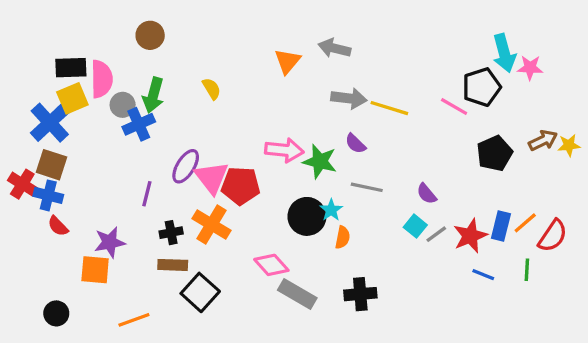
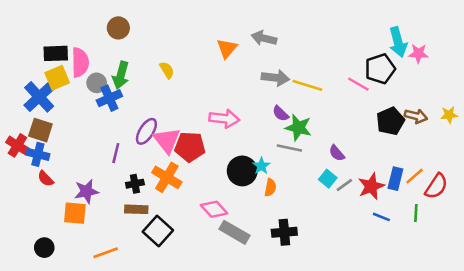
brown arrow: (543, 140) -> (416, 116), moved, turned 40
green star: (320, 161) -> (298, 128), moved

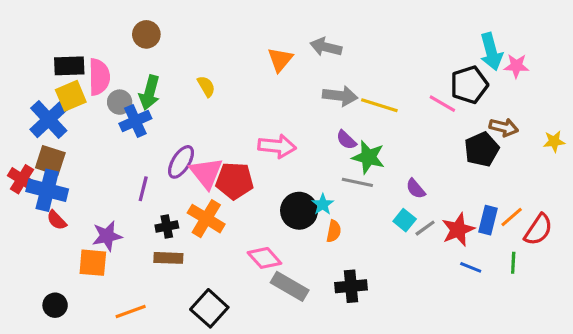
brown arrow: (416, 116) -> (504, 127), moved
blue cross: (38, 154) -> (47, 190), size x1.4
black square: (158, 231) -> (209, 308), moved

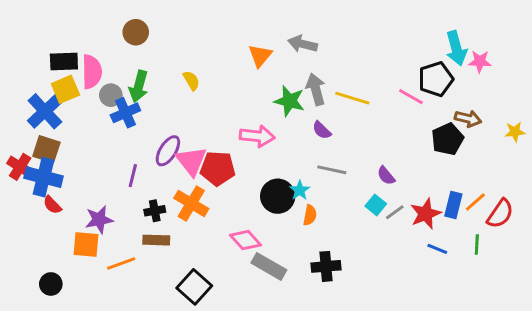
gray arrow: (340, 96) -> (316, 89), turned -112
green star: (368, 157) -> (289, 101), moved
orange line: (131, 311) -> (121, 263), moved

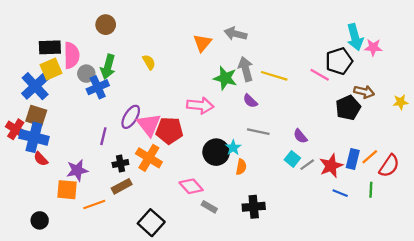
brown rectangle: (156, 240) -> (122, 186), turned -30
gray rectangle: (269, 266) -> (209, 207), size x0.6

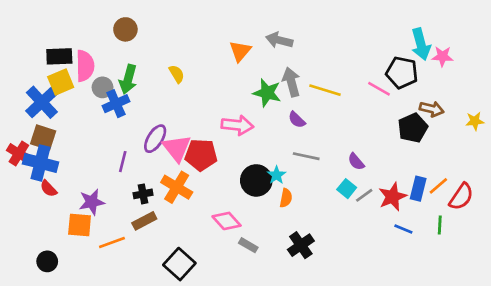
black pentagon: (339, 61) -> (402, 73), turned 30
black cross: (254, 207) -> (301, 245), turned -30

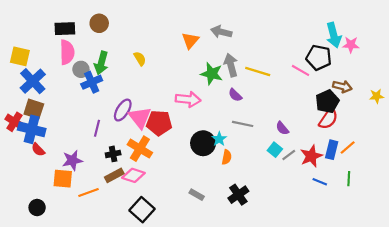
black rectangle: (59, 56) -> (65, 29), moved
yellow square: (61, 82) -> (20, 56), moved, turned 36
red semicircle: (461, 197) -> (328, 119), moved
pink diamond: (227, 221) -> (133, 175), moved, turned -30

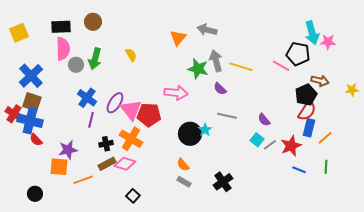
yellow square: (20, 56) -> (19, 33), moved, turned -36
blue cross: (92, 82) -> (87, 98), moved, turned -30
blue rectangle: (332, 150) -> (309, 128), moved
orange semicircle: (227, 157) -> (183, 165), moved, turned 128
black square: (142, 210) -> (133, 196), size x0.6

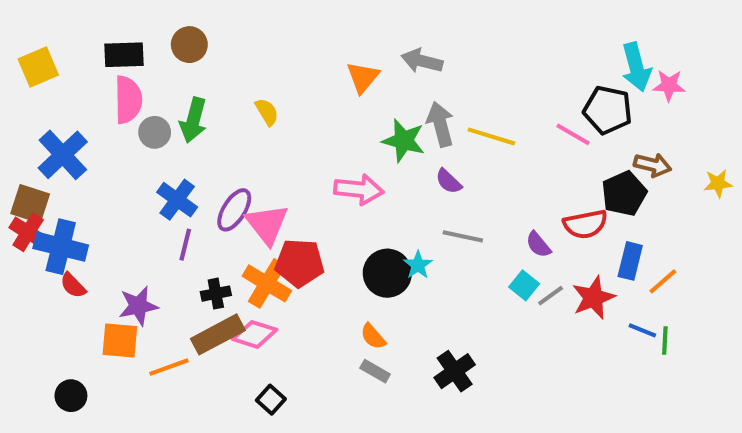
brown square: (32, 102) -> (30, 204), moved
red semicircle: (307, 111) -> (585, 224), moved, turned 45
red pentagon: (149, 115) -> (300, 263), moved
brown rectangle: (107, 164) -> (218, 334), size x1.4
blue line: (299, 170) -> (642, 330), moved

